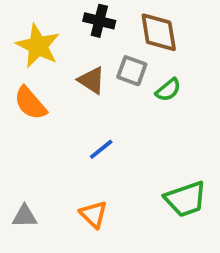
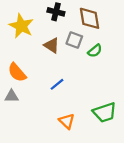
orange semicircle: (30, 103) -> (17, 72), moved
orange triangle: (94, 214) -> (67, 121), moved
gray triangle: (25, 216) -> (12, 96), moved

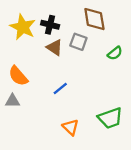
black cross: (56, 12) -> (50, 25), moved
green semicircle: (95, 51) -> (115, 53), moved

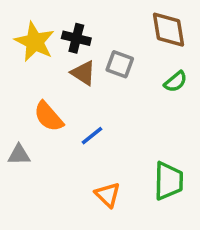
brown diamond: (94, 19) -> (169, 30), moved
orange semicircle: (18, 76) -> (49, 116), moved
green trapezoid: (110, 118) -> (169, 181), turned -70

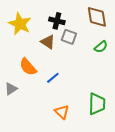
black cross: (76, 38) -> (57, 21), moved
gray triangle: (19, 155) -> (11, 89), turned -32

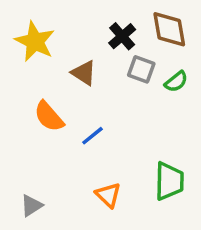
black cross: (57, 21) -> (122, 36), moved, turned 35
gray square: (69, 37) -> (141, 69), moved
gray triangle: (11, 89) -> (31, 205), moved

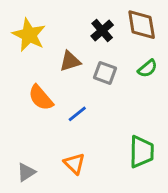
gray square: (141, 69) -> (105, 73), moved
brown triangle: (84, 73) -> (70, 61), turned -50
orange triangle: (108, 195) -> (74, 164), moved

